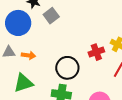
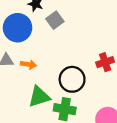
green triangle: (23, 83) -> (39, 97), moved

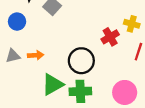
blue circle: (18, 28) -> (17, 22), size x0.6

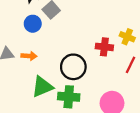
blue circle: (17, 22) -> (33, 24), moved
red cross: (110, 37) -> (104, 47), turned 30

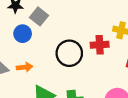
black circle: (73, 67) -> (69, 53), moved

